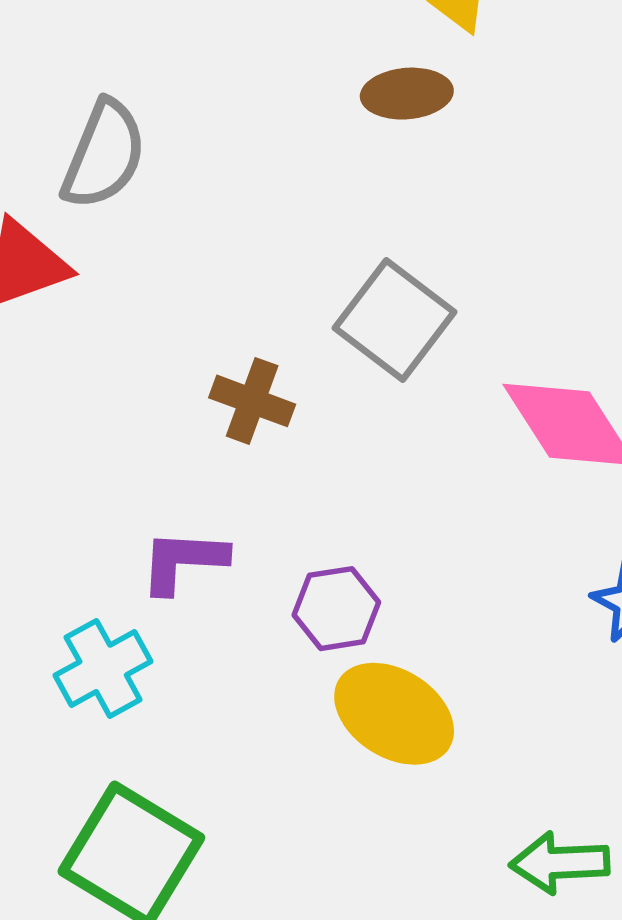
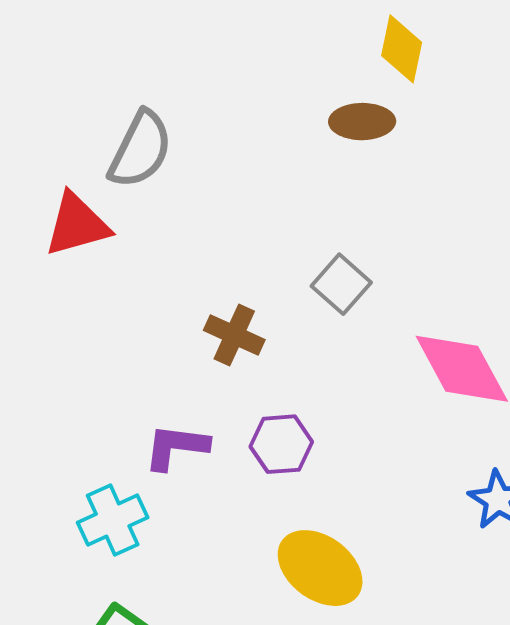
gray square: (395, 320) -> (341, 284), size x0.7
purple hexagon: (336, 609) -> (281, 444), moved

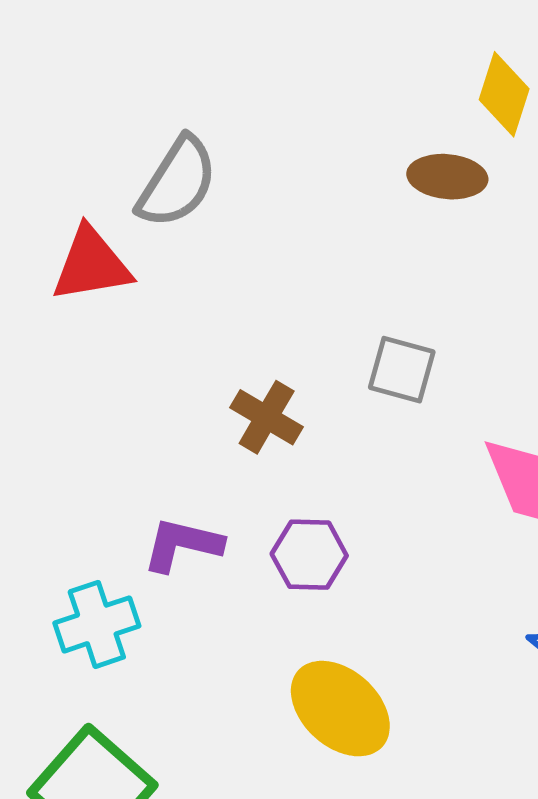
gray square: (341, 284) -> (402, 370), turned -32

